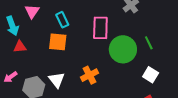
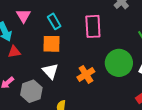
green circle: (123, 49) -> (119, 63), moved
white triangle: (57, 80) -> (50, 71), moved

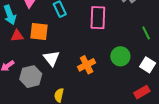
orange square: (52, 44) -> (39, 31), moved
green circle: (119, 63) -> (120, 56), size x0.7

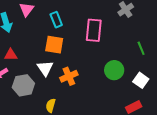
orange square: (39, 31) -> (54, 45), moved
red triangle: (17, 36) -> (11, 55), moved
orange cross: (87, 65) -> (69, 76), moved

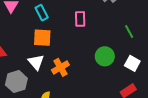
pink rectangle: (94, 30) -> (80, 19), size x0.7

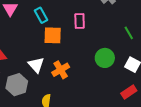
orange square: (42, 38) -> (53, 35), moved

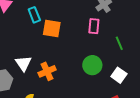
pink rectangle: (80, 21) -> (94, 26), moved
orange square: (53, 35) -> (52, 28), moved

